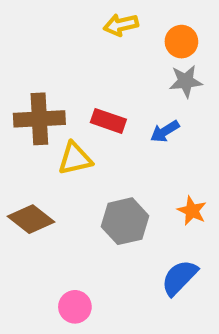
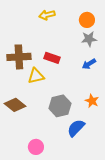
yellow arrow: (121, 25) -> (47, 15), moved
blue arrow: (165, 131) -> (89, 64), moved
blue semicircle: (179, 278) -> (76, 128), moved

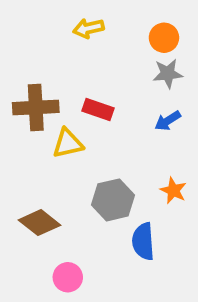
brown diamond: (15, 105) -> (39, 223), moved
blue semicircle: (76, 128) -> (143, 241), turned -48

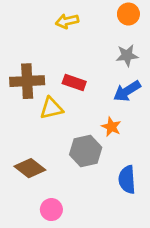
orange circle: (164, 38) -> (128, 14), moved
blue arrow: (168, 121) -> (127, 91), size x1.4
orange star: (173, 190) -> (111, 127), moved
blue semicircle: (143, 241) -> (127, 180), moved

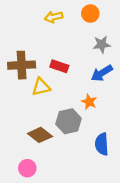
orange circle: (128, 14) -> (90, 14), moved
brown diamond: (30, 168) -> (40, 135), moved
pink circle: (51, 210) -> (27, 168), moved

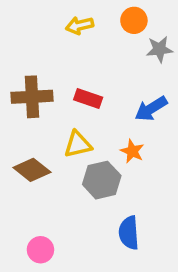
gray star: (102, 44) -> (159, 49), moved
yellow triangle: (41, 87) -> (78, 144), moved
brown diamond: (40, 135) -> (32, 170), moved
blue semicircle: (102, 144) -> (129, 233), moved

